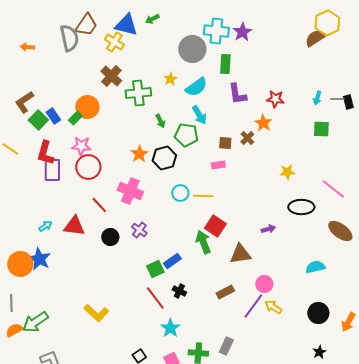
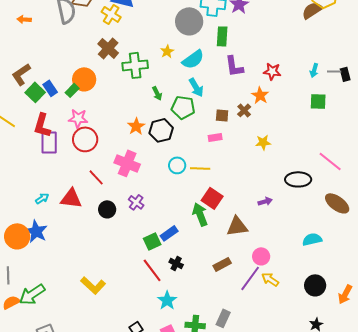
yellow star: (287, 172) -> (263, 142), moved

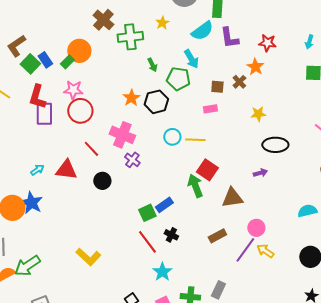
cyan semicircle: (193, 59) -> (202, 31), moved
black ellipse: (298, 179) -> (275, 145), moved
purple cross: (136, 202) -> (132, 160), moved

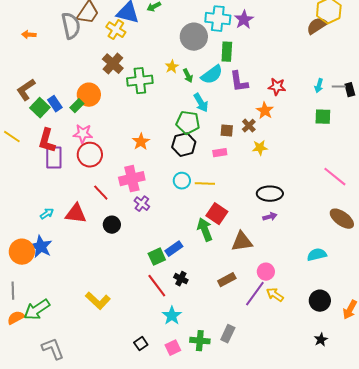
green arrow: (152, 65) -> (188, 76), moved
black hexagon: (156, 102) -> (184, 145), moved
yellow star: (258, 114) -> (260, 148), moved
pink cross: (122, 135) -> (132, 179), turned -35
black ellipse: (275, 145) -> (270, 194), moved

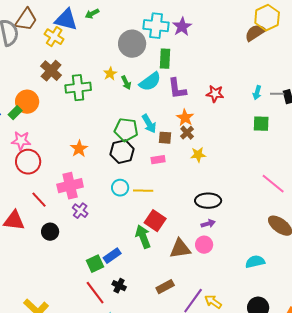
cyan arrow: (201, 103) -> (149, 124), moved
orange star: (265, 111) -> (185, 118), moved
pink circle: (266, 272) -> (204, 245), moved

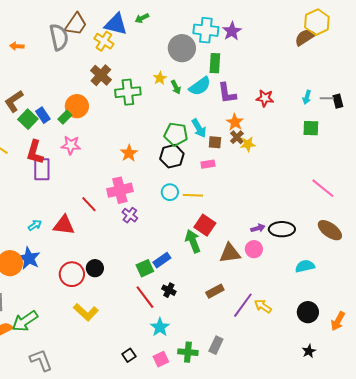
yellow star: (198, 155) -> (248, 144), moved
red circle: (28, 162) -> (72, 274), moved
black ellipse: (208, 201) -> (282, 229), moved
black circle: (50, 232) -> (95, 268), moved

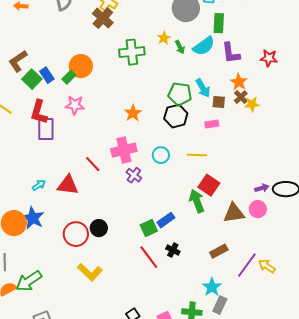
brown cross: (101, 75) -> (103, 18), moved
cyan circle: (170, 192) -> (161, 155), moved
cyan star: (160, 327) -> (212, 287), moved

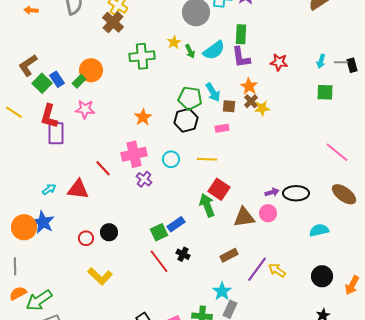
green rectangle: (219, 23) -> (241, 34), moved
red circle: (76, 234) -> (86, 238), size x0.6
green arrow: (29, 281) -> (39, 300), moved

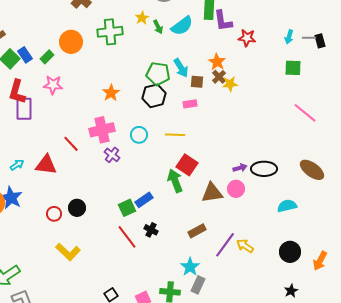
purple L-shape: (241, 57) -> (223, 21), moved
orange circle: (91, 70) -> (71, 42), moved
pink line: (337, 152) -> (305, 113), moved

